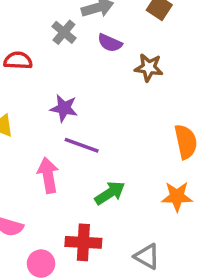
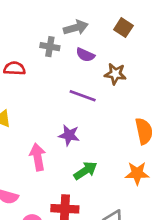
gray cross: (64, 32) -> (50, 47), turned -30
purple star: (64, 108) -> (69, 135), moved
purple line: (82, 145) -> (83, 96), moved

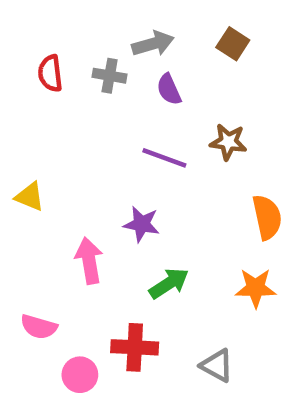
purple semicircle: (85, 55) -> (169, 89), turned 42
red semicircle: (14, 68) -> (50, 73), moved, turned -100
brown star: (115, 74) -> (228, 142), moved

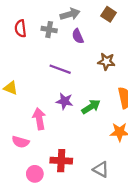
purple line: (164, 158) -> (60, 69), moved
green arrow: (169, 283) -> (91, 107), moved
pink semicircle: (39, 327) -> (20, 142), moved

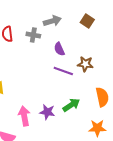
purple semicircle: (78, 36) -> (59, 49), moved
purple line: (60, 69) -> (63, 71), moved
purple star: (65, 101) -> (47, 112), moved

